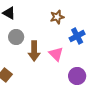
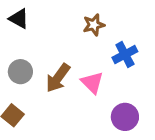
gray circle: (16, 37) -> (20, 72), moved
brown arrow: (34, 51) -> (58, 78), turned 36

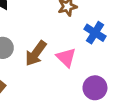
blue cross: (125, 54) -> (95, 33), turned -30

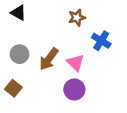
purple circle: (95, 88) -> (74, 89), moved

